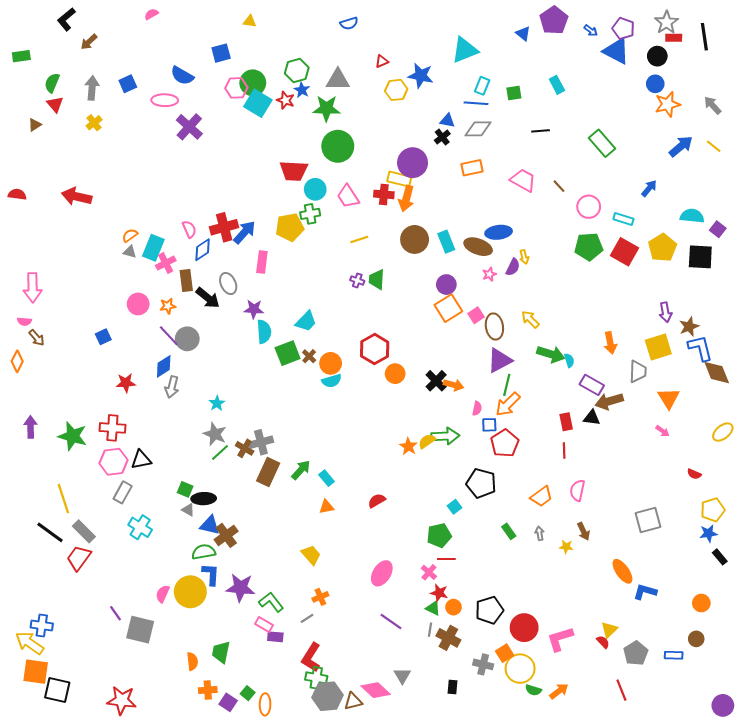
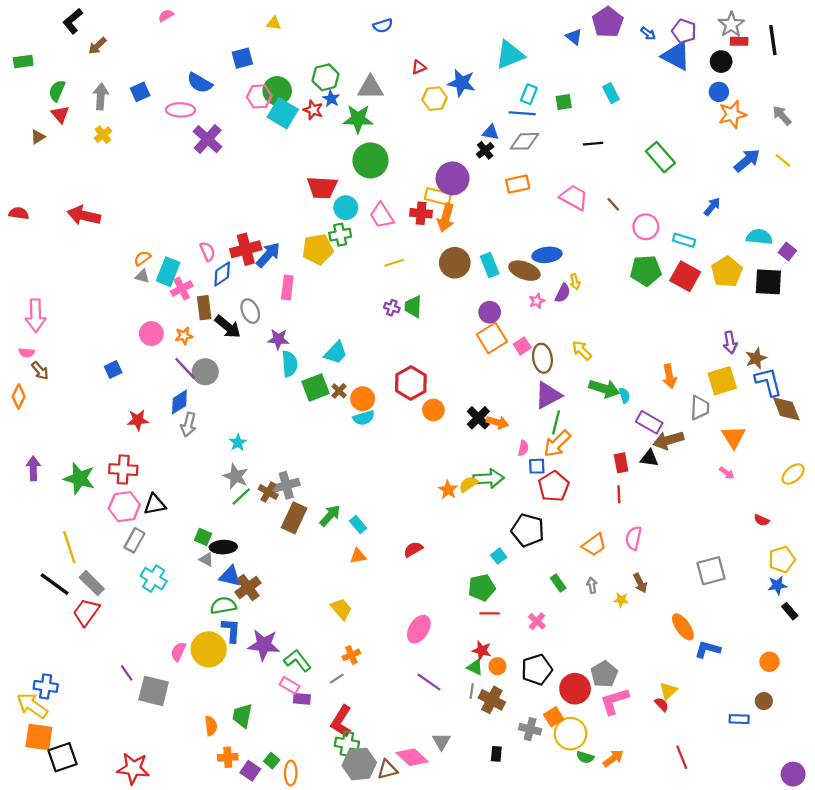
pink cross: (429, 572) -> (537, 621), moved
gray pentagon: (636, 653) -> (604, 674), moved
black square: (57, 690) -> (63, 757), turned -32

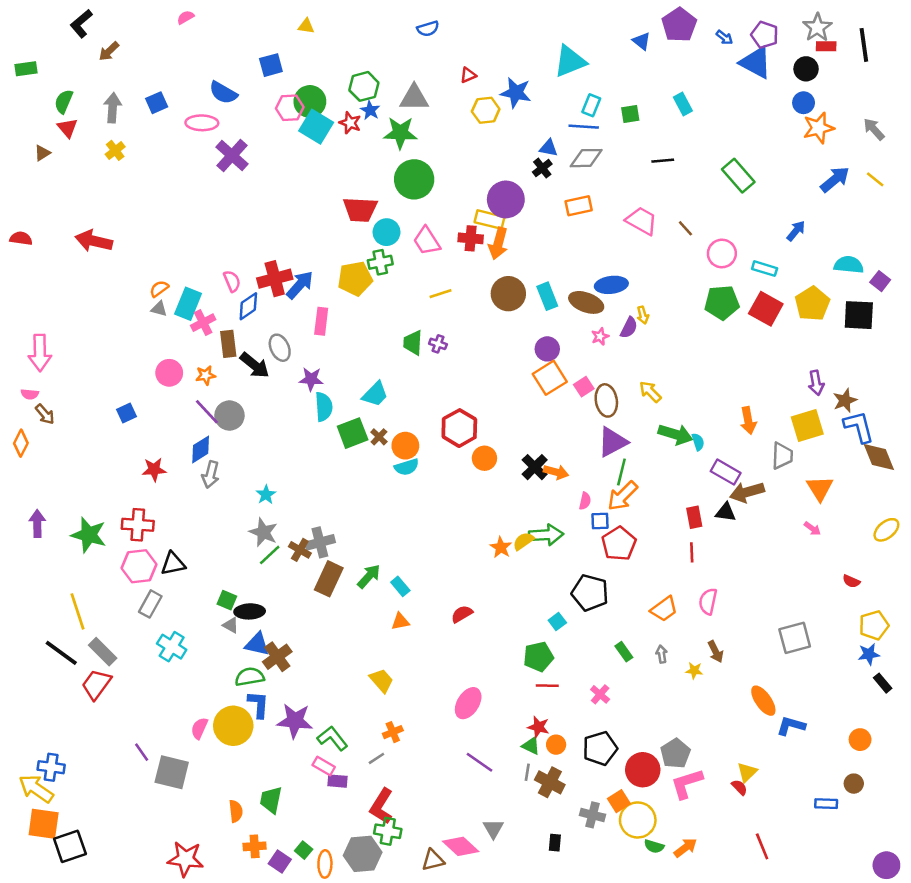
green trapezoid: (413, 307) -> (413, 343), moved
gray hexagon: (359, 764) -> (363, 854), moved
red star: (133, 768) -> (186, 859), moved

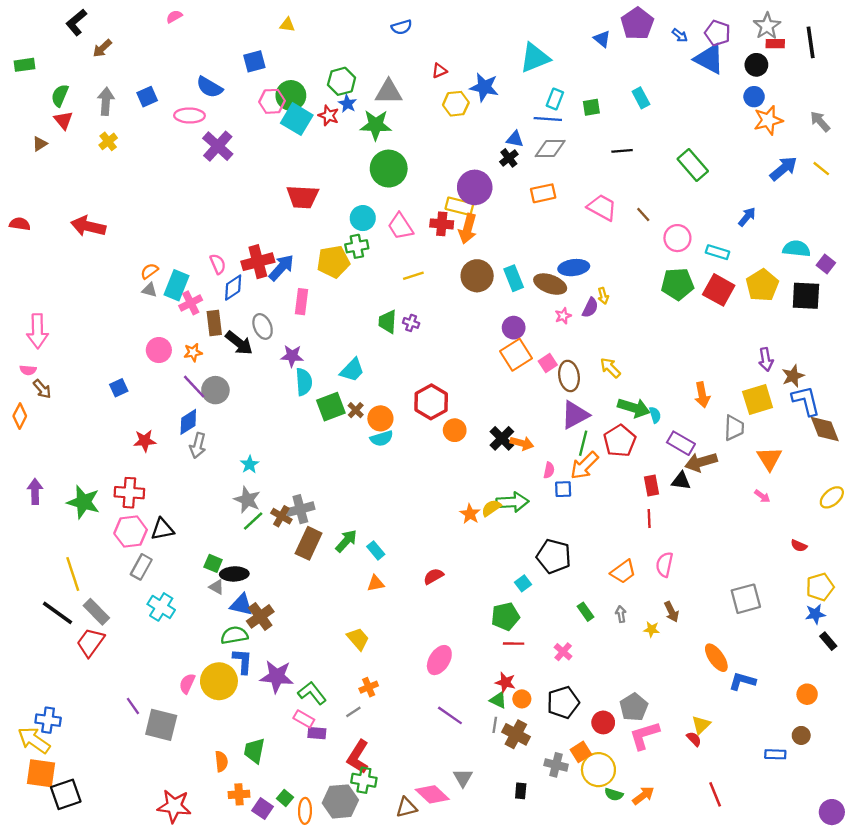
red trapezoid: (360, 210) -> (303, 197), moved
red pentagon: (619, 544) -> (620, 441), moved
red circle: (643, 770) -> (603, 722), size x0.7

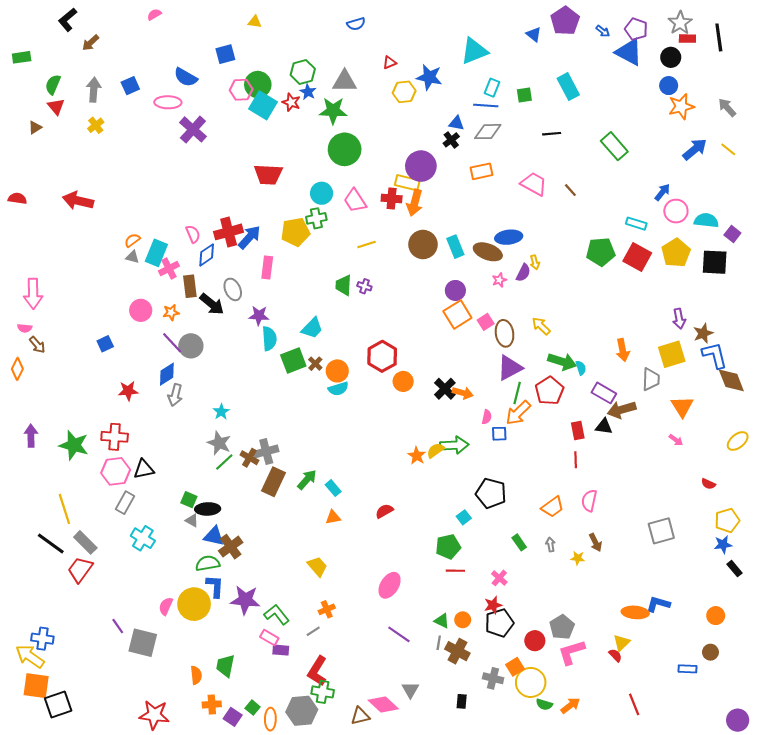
cyan rectangle: (641, 98) -> (568, 87), size x1.4
pink circle: (677, 238) -> (676, 211), moved
orange ellipse: (716, 658) -> (635, 612), moved, turned -50
red star: (505, 682) -> (493, 605), moved, turned -30

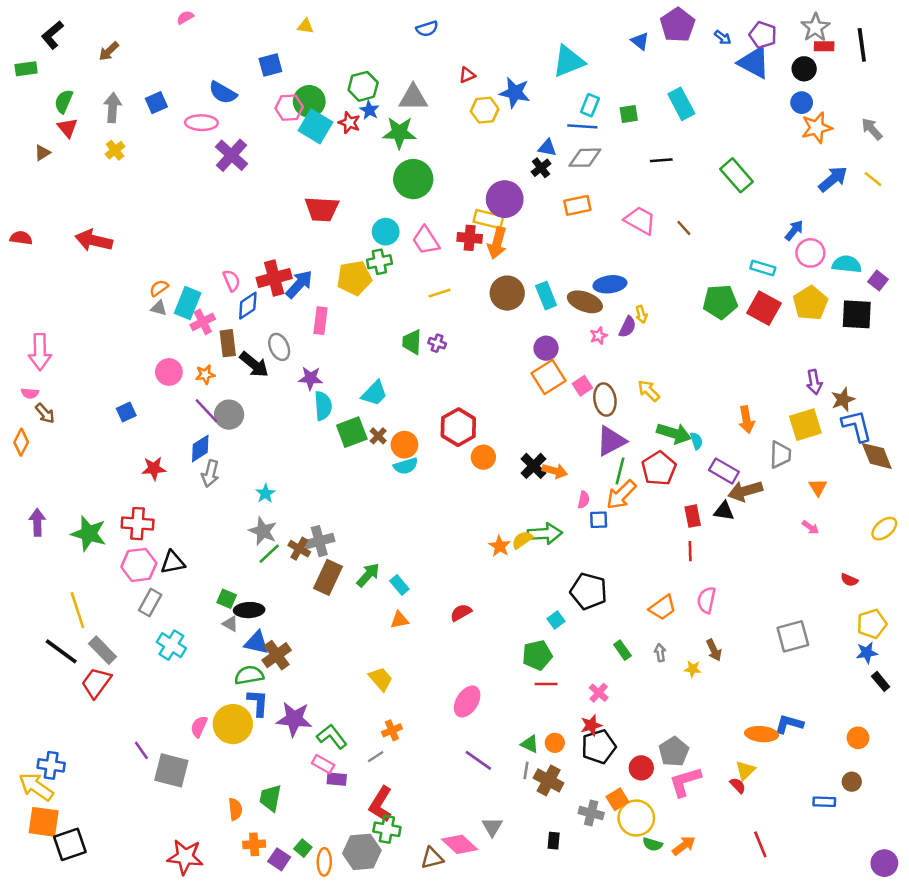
black L-shape: (68, 20) -> (52, 35), moved
orange triangle: (682, 407) -> (818, 487), size x0.7

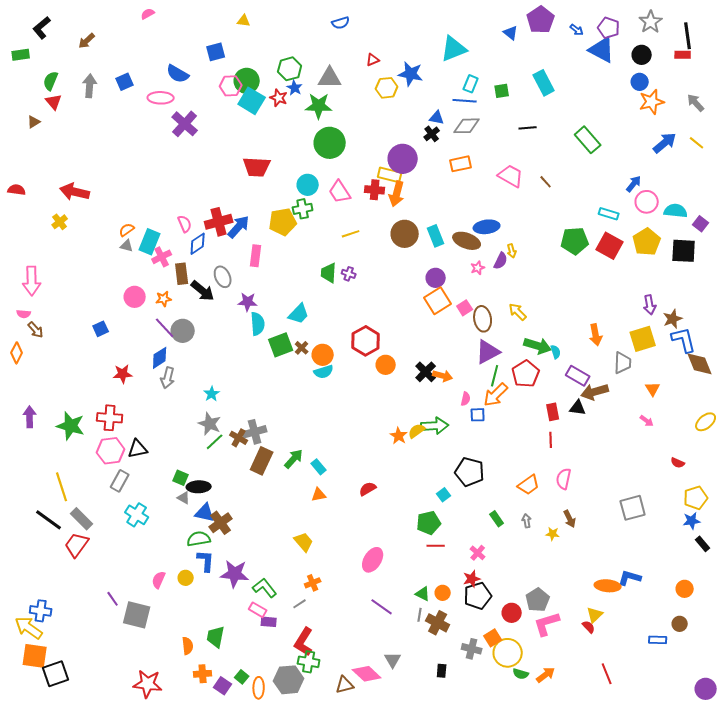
red rectangle: (824, 46) -> (683, 55), moved
yellow cross: (115, 150) -> (60, 222), moved
yellow circle: (233, 724) -> (186, 578), size x0.5

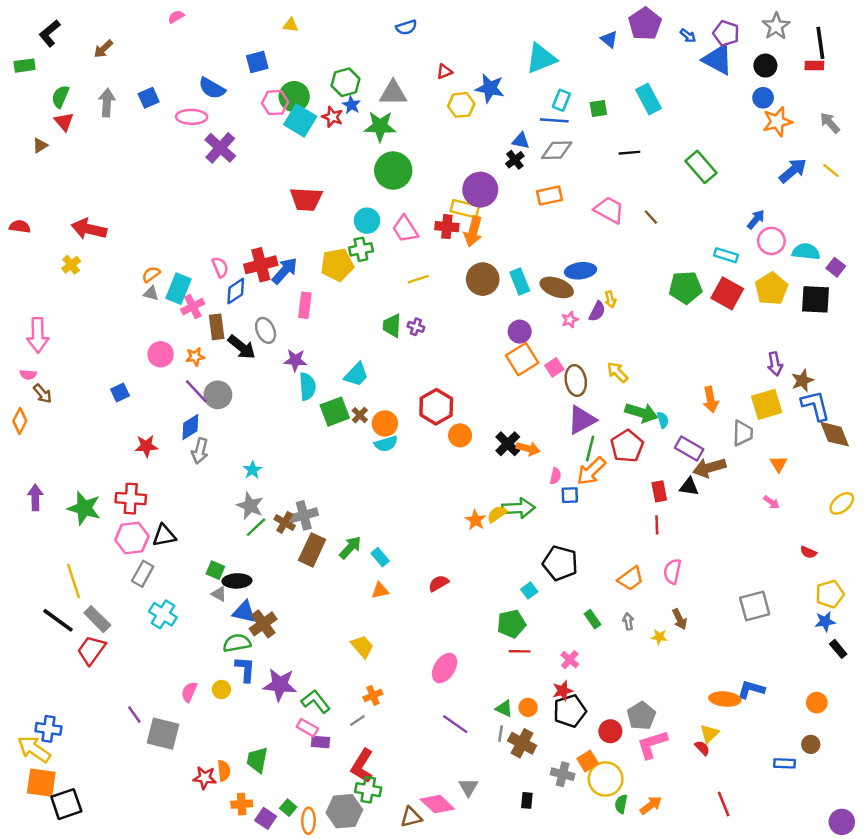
green semicircle: (521, 674) -> (621, 804), turned 84
red star: (148, 684) -> (205, 778), moved, size x0.7

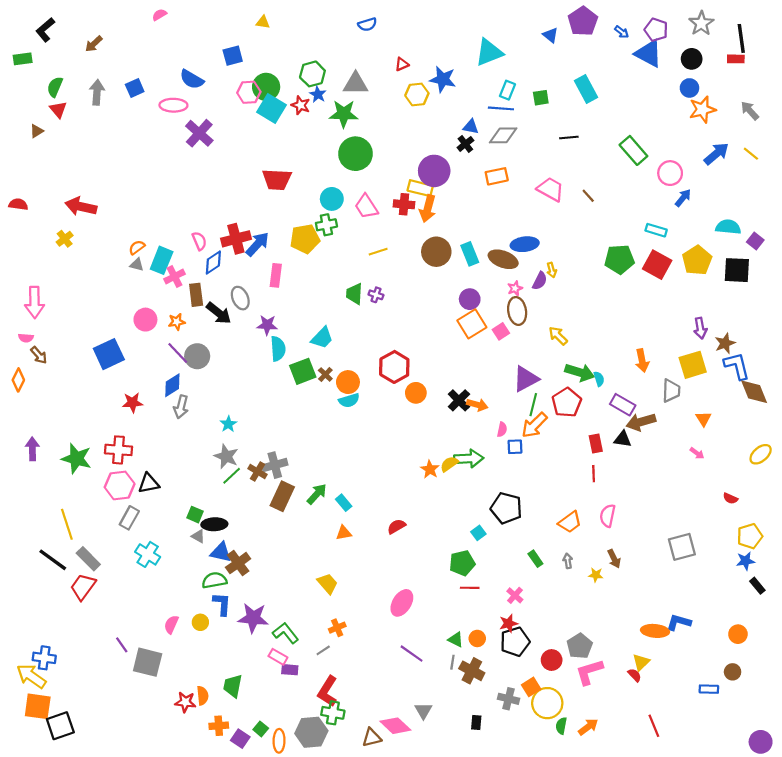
pink circle: (771, 241) -> (670, 173), moved
brown ellipse: (576, 381) -> (517, 311), moved
blue square: (120, 392) -> (109, 354), size x1.8

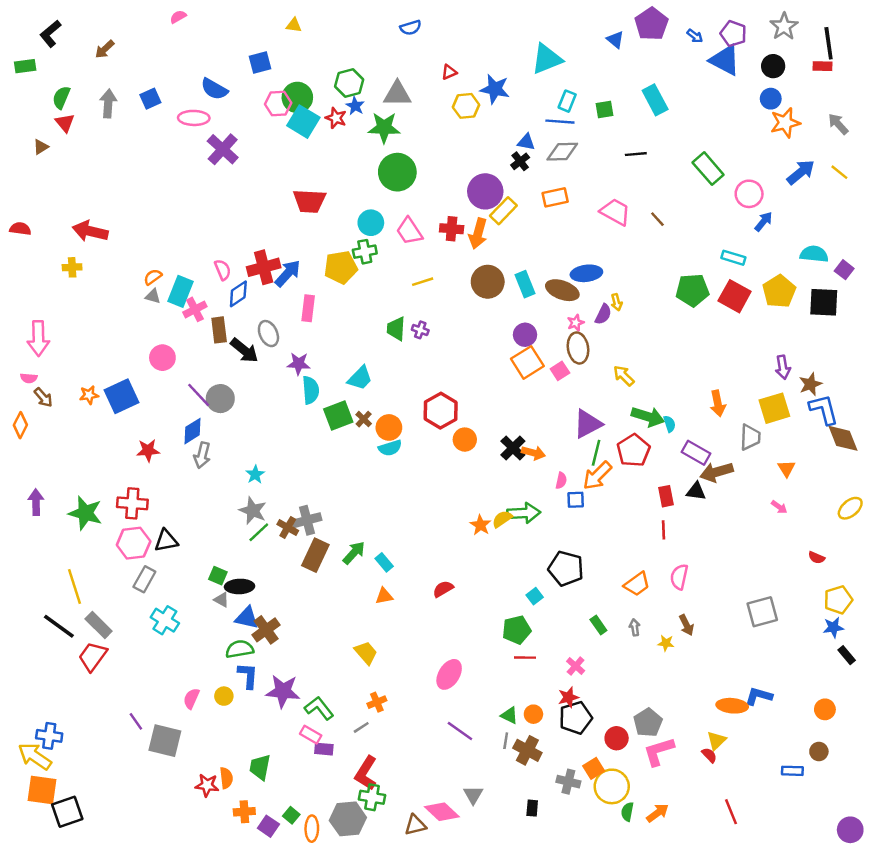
yellow rectangle: (420, 188) -> (503, 211), moved, turned -60
yellow cross: (65, 239) -> (72, 267), turned 35
orange star: (177, 322) -> (89, 395), moved

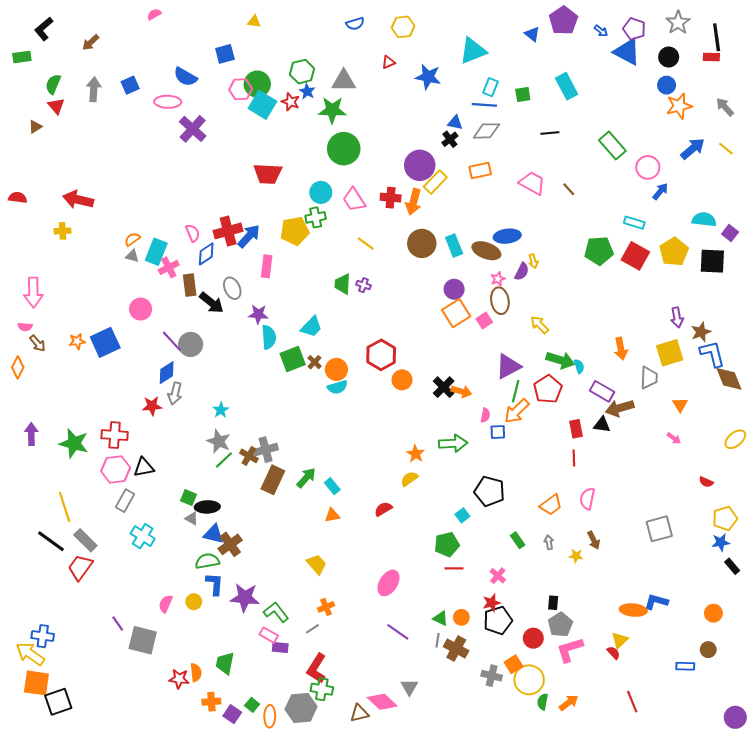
yellow hexagon: (466, 106) -> (403, 27), moved
yellow line: (423, 282) -> (366, 243), turned 54
red star: (148, 450) -> (152, 406), moved
yellow semicircle: (502, 519) -> (409, 479), moved
black rectangle: (532, 808) -> (553, 603), moved

